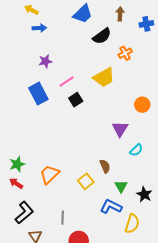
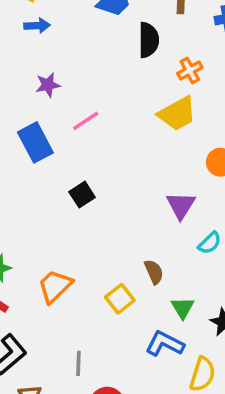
black semicircle: (102, 36) -> (149, 40), turned -54
yellow trapezoid: (104, 77) -> (177, 114), moved
black square: (76, 100) -> (82, 195), moved

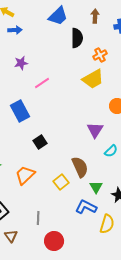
blue rectangle: (35, 142) -> (20, 111), moved
black square: (82, 195) -> (40, 142), moved
brown semicircle: (154, 272) -> (80, 167), size x1.5

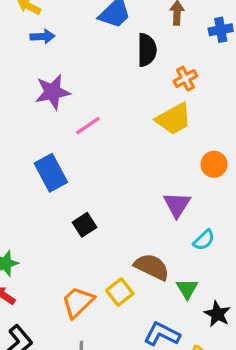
purple star: (21, 63) -> (53, 92), size x1.5
brown semicircle: (80, 167) -> (152, 267), turned -40
orange trapezoid: (25, 175) -> (78, 302), moved
green triangle: (96, 187) -> (187, 289), moved

